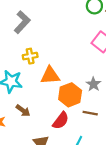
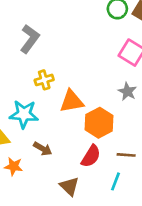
gray star: (93, 84) -> (127, 92), moved
brown line: (90, 113) -> (126, 155), moved

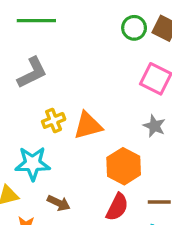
gray L-shape: (30, 39) -> (32, 73), turned 32
orange triangle: (72, 101) -> (88, 126), moved

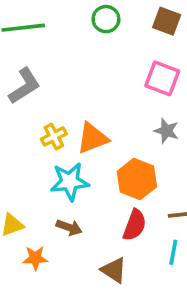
green circle: (134, 28) -> (106, 19), moved
cyan star: (33, 164) -> (70, 182), moved

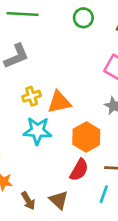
brown arrow: (69, 227) -> (28, 201), moved, turned 30

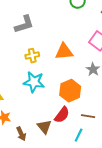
orange triangle: (59, 102) -> (64, 52), moved
brown triangle: (59, 200) -> (44, 127), moved

